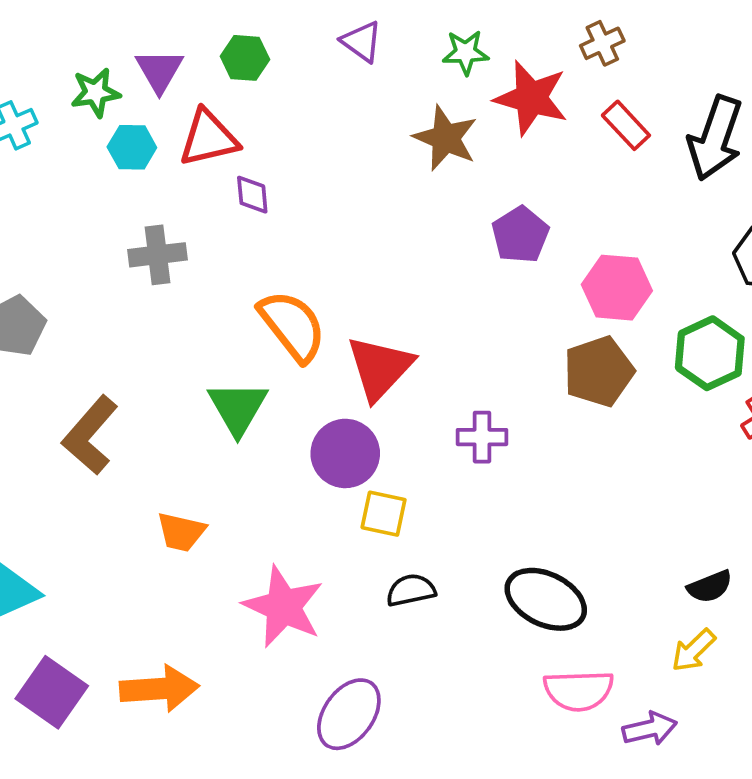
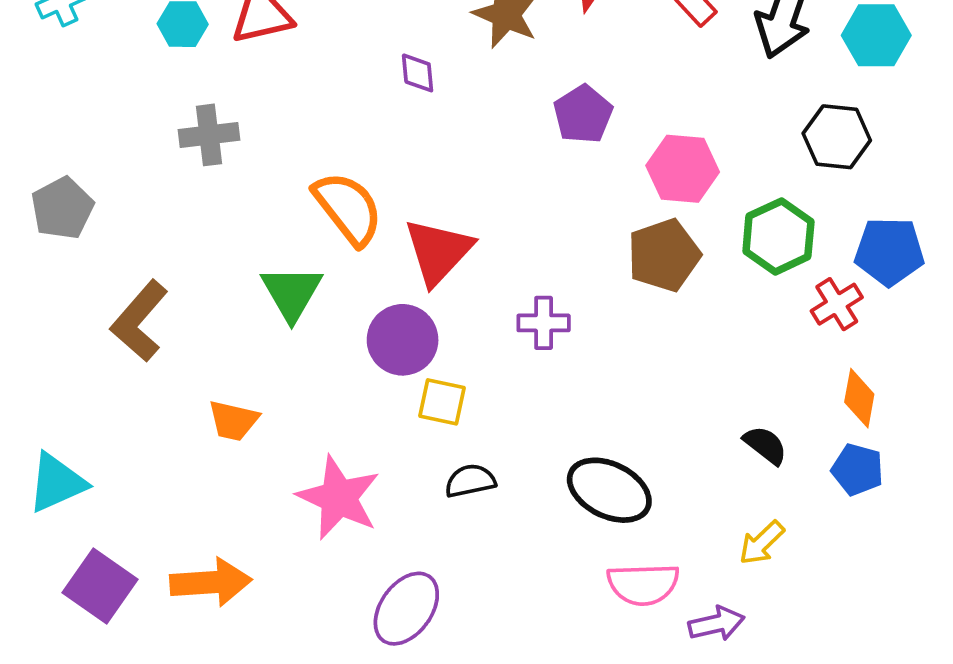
purple diamond: (252, 195) -> (418, 73), moved
black semicircle: (710, 587) -> (765, 445), moved, turned -120

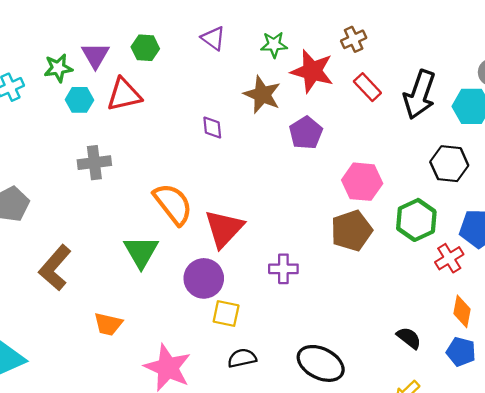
purple pentagon: (583, 114) -> (306, 133), moved

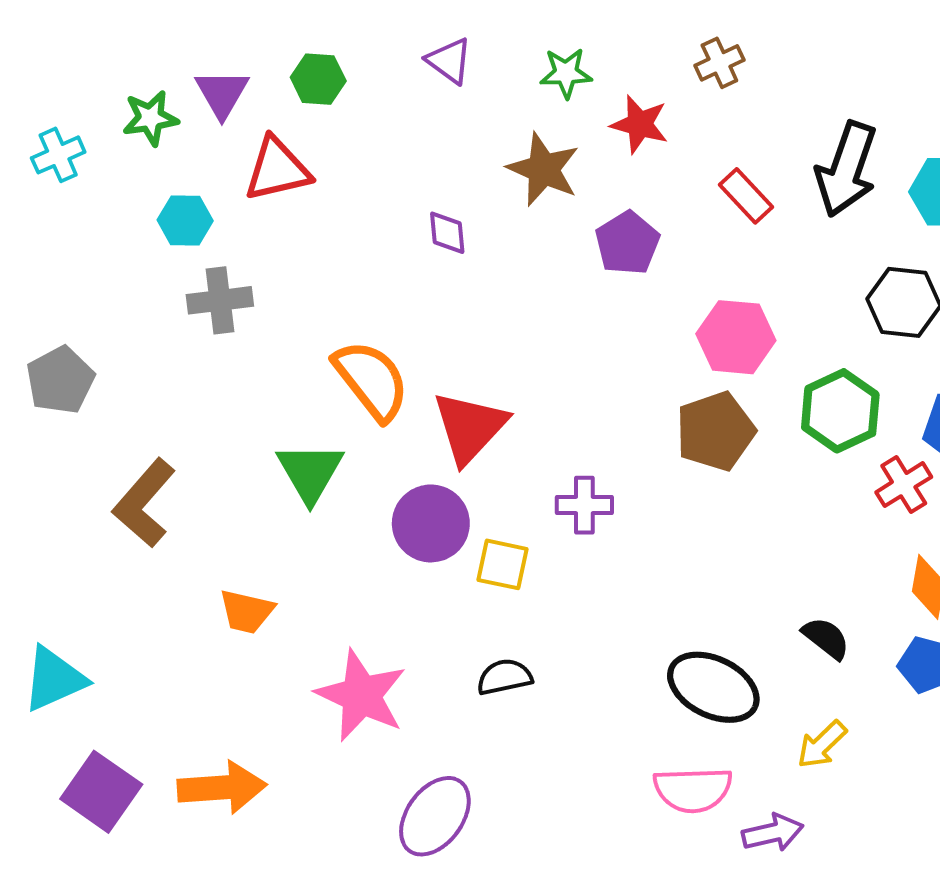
red star: (312, 71) -> (640, 124), size x0.7
red rectangle: (367, 87) -> (746, 196), moved
cyan hexagon: (79, 100) -> (185, 220), moved
yellow square: (226, 313) -> (502, 564), moved
black ellipse: (321, 363) -> (713, 687), moved

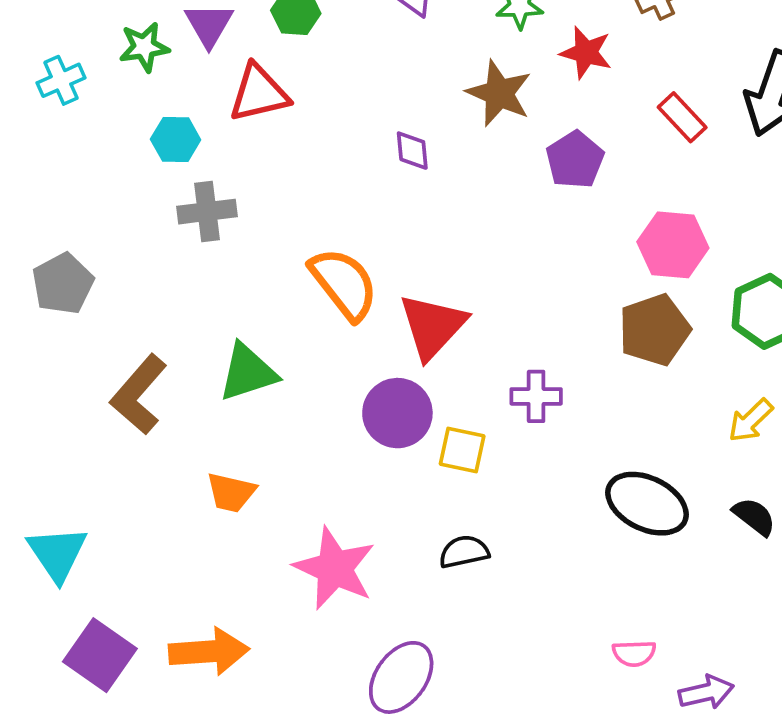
green triangle: (310, 472) -> (248, 372), moved, turned 42
cyan triangle: (54, 679) -> (57, 554), turned -40
black ellipse: (713, 687) -> (647, 504), moved
yellow arrow: (822, 745) -> (751, 420), moved
pink semicircle: (693, 790) -> (634, 653), size x0.6

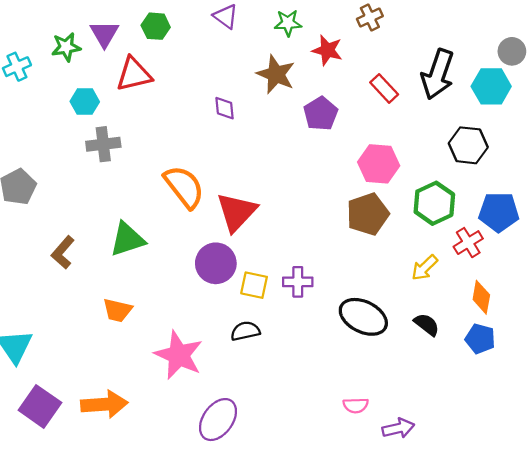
brown L-shape: (139, 395) -> (63, 252), size x0.7
purple cross: (536, 396) -> (298, 282), moved
black semicircle: (464, 552) -> (245, 331), moved

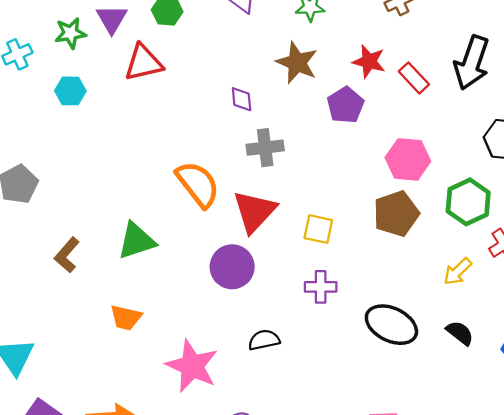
red star: (327, 50) -> (369, 61), moved
cyan hexagon: (85, 102) -> (70, 91), moved
gray cross: (103, 144) -> (265, 148), moved
yellow square: (254, 285) -> (318, 229), moved

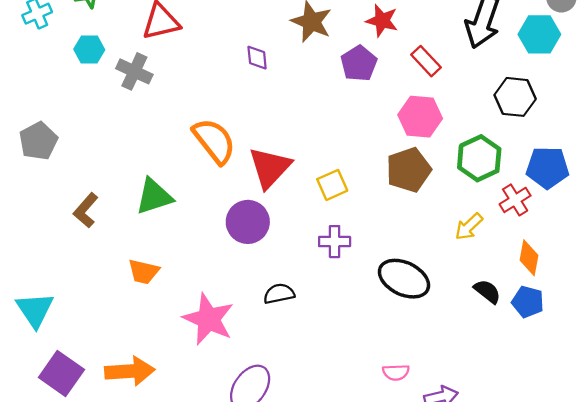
red rectangle: (414, 78) -> (426, 61), moved
gray cross: (265, 148) -> (134, 71), moved, turned 32
yellow square: (318, 229) -> (332, 185), turned -36
black semicircle: (460, 333) -> (487, 291), moved

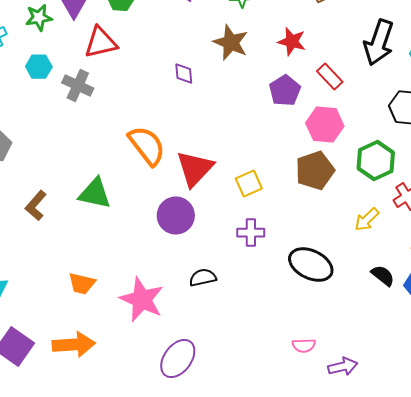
purple pentagon: (359, 63) -> (285, 91), moved
green triangle: (154, 196) -> (95, 194), turned 30
orange trapezoid: (144, 272) -> (82, 284), moved

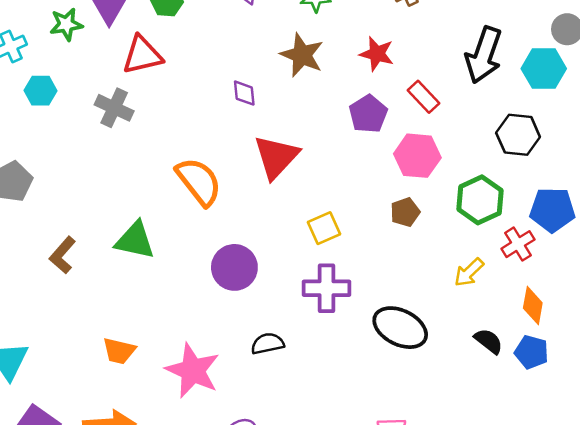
cyan hexagon: (39, 67) -> (40, 91), moved
red triangle: (195, 169) -> (276, 157), moved
brown pentagon: (315, 171) -> (405, 212), size x0.6
purple cross: (251, 233) -> (326, 288), size x1.4

